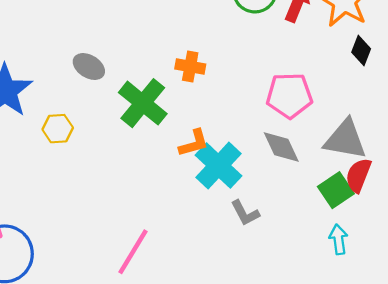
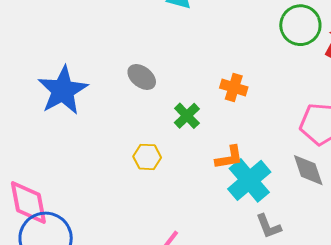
green cross: (143, 103) -> (187, 116), size x0.6
yellow hexagon: (58, 129) -> (147, 157), moved

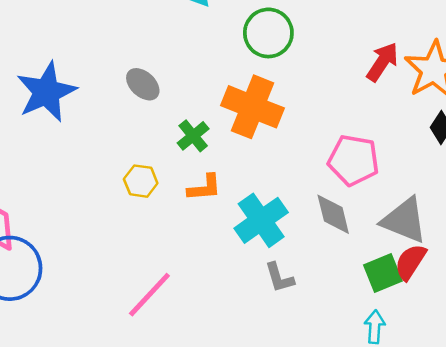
green circle: (300, 25) -> (268, 33), moved
orange cross: (234, 88) -> (252, 107), size x1.8
orange L-shape: (229, 158) -> (204, 188), moved

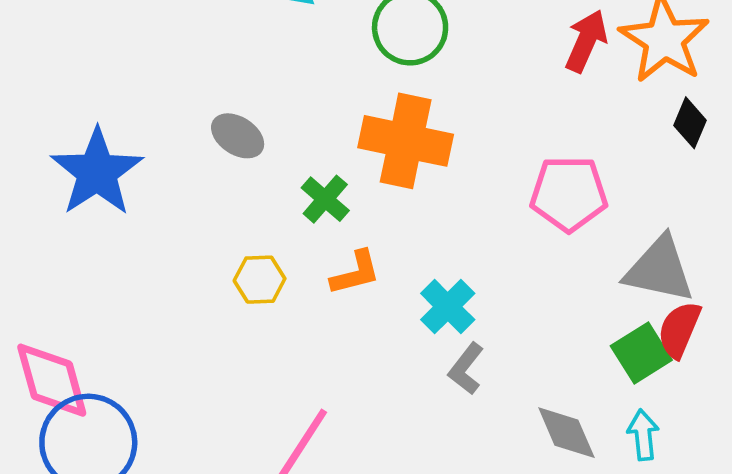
gray diamond: (333, 214) -> (566, 433), moved
cyan cross: (261, 220) -> (448, 307), size x0.7
gray L-shape: (279, 278) -> (466, 369), moved, turned 64

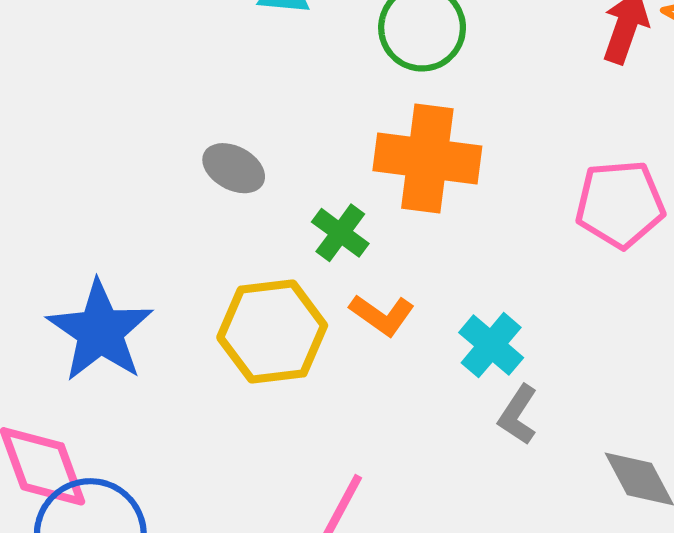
blue star: (97, 172) -> (100, 331), moved
orange L-shape: (355, 273) -> (382, 315), turned 54
yellow hexagon: (260, 280) -> (272, 331), size x1.8

